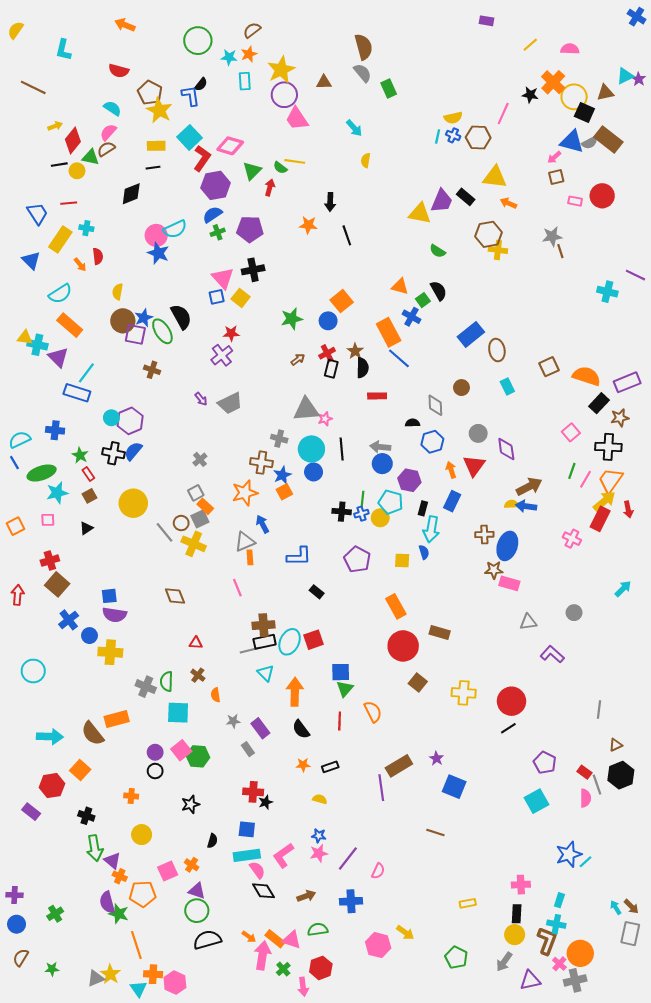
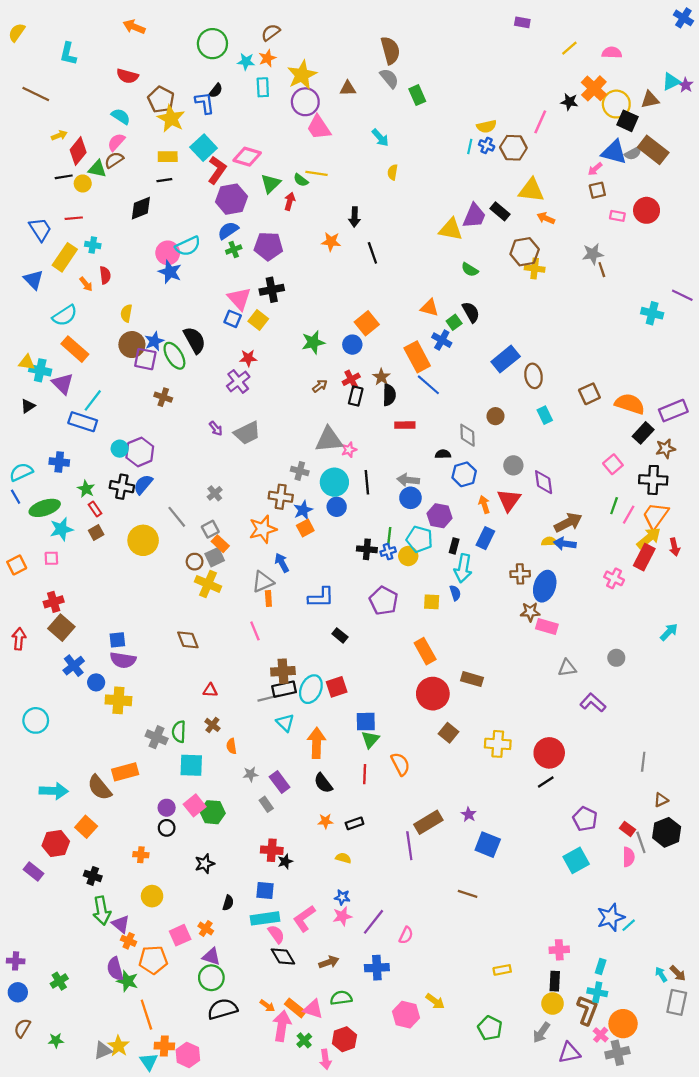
blue square: (217, 297) -> (233, 319), turned 35
black triangle: (86, 528) -> (28, 406), moved
gray line: (165, 532) -> (177, 517), moved

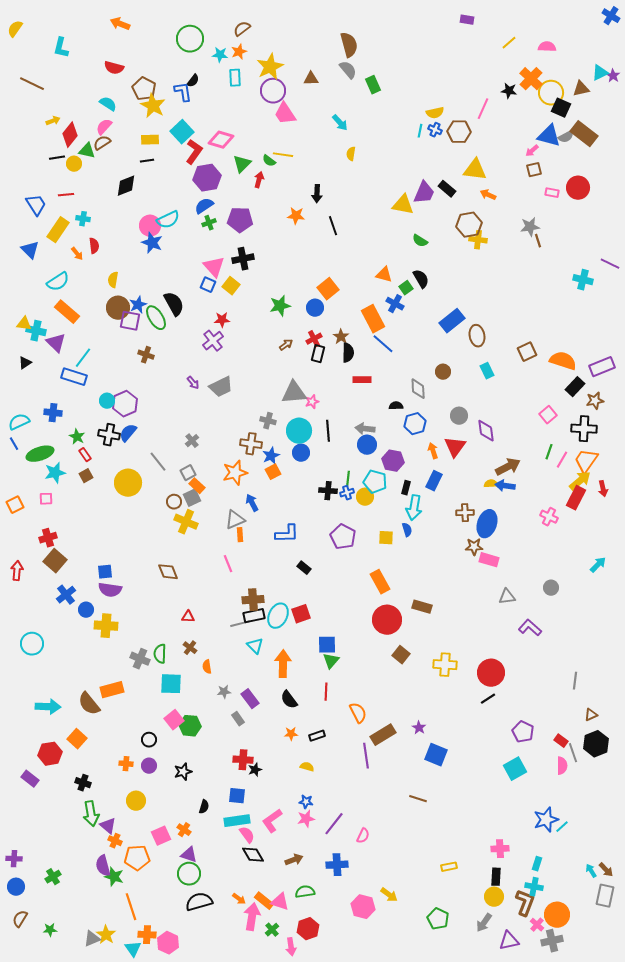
orange semicircle: (400, 764) -> (358, 713), moved
purple circle: (167, 808) -> (149, 766), moved

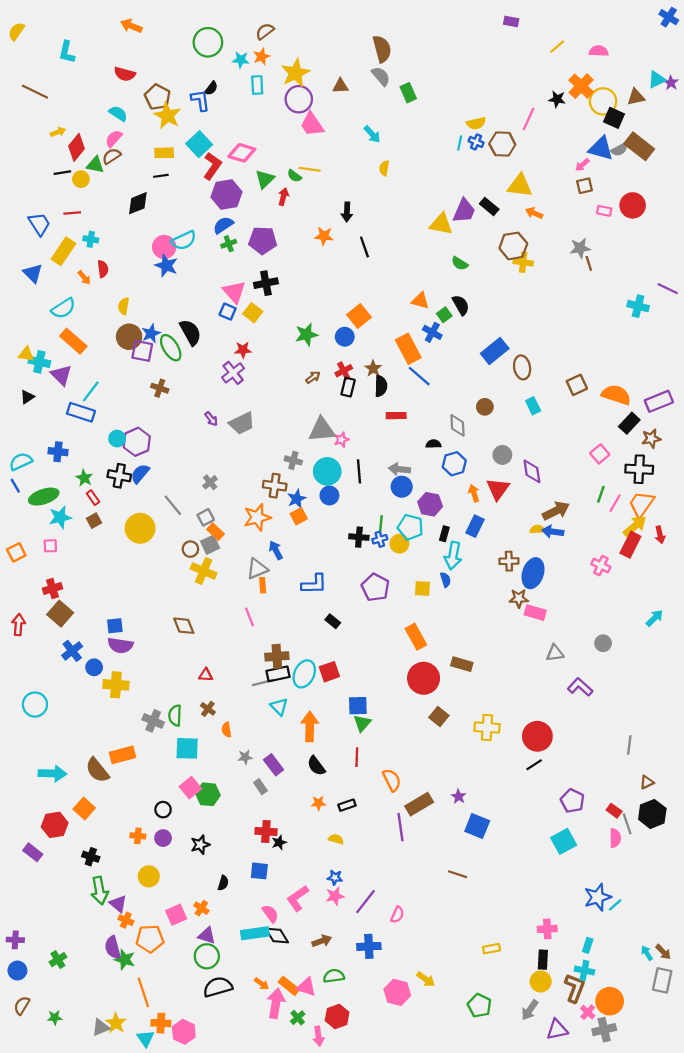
cyan rectangle: (237, 821) -> (255, 933), moved

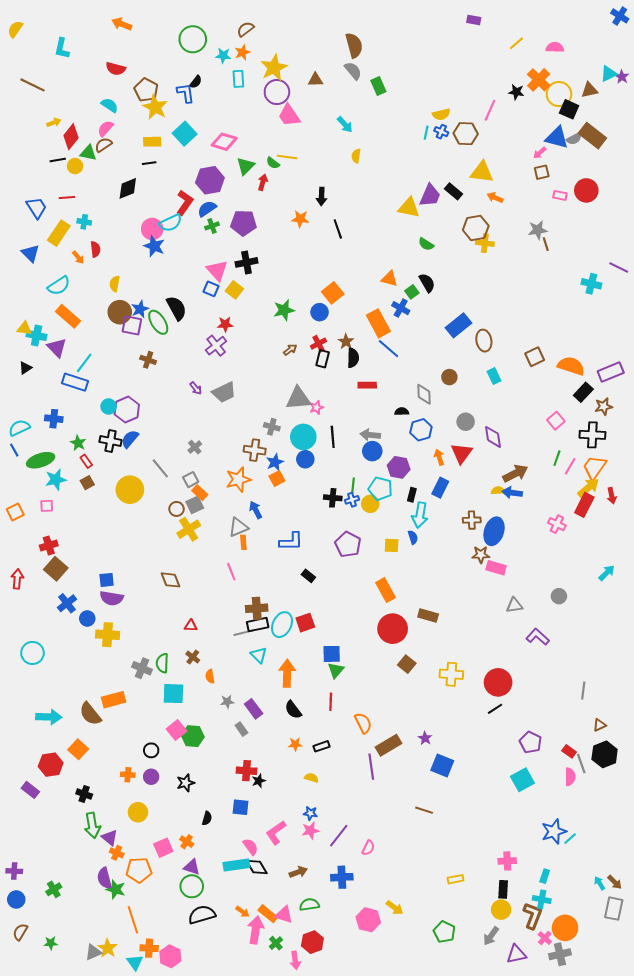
red L-shape: (212, 166) -> (185, 203), moved
yellow cross: (204, 571) -> (189, 529), turned 35

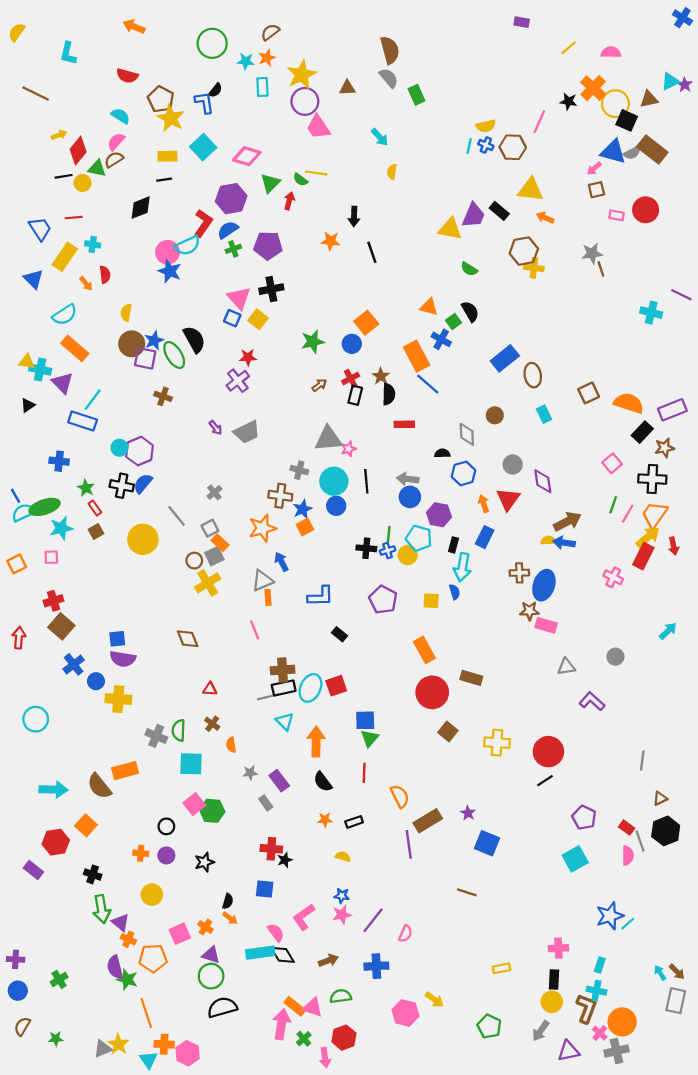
cyan semicircle: (19, 428) -> (23, 513), moved
orange arrow: (242, 912) -> (230, 918), moved

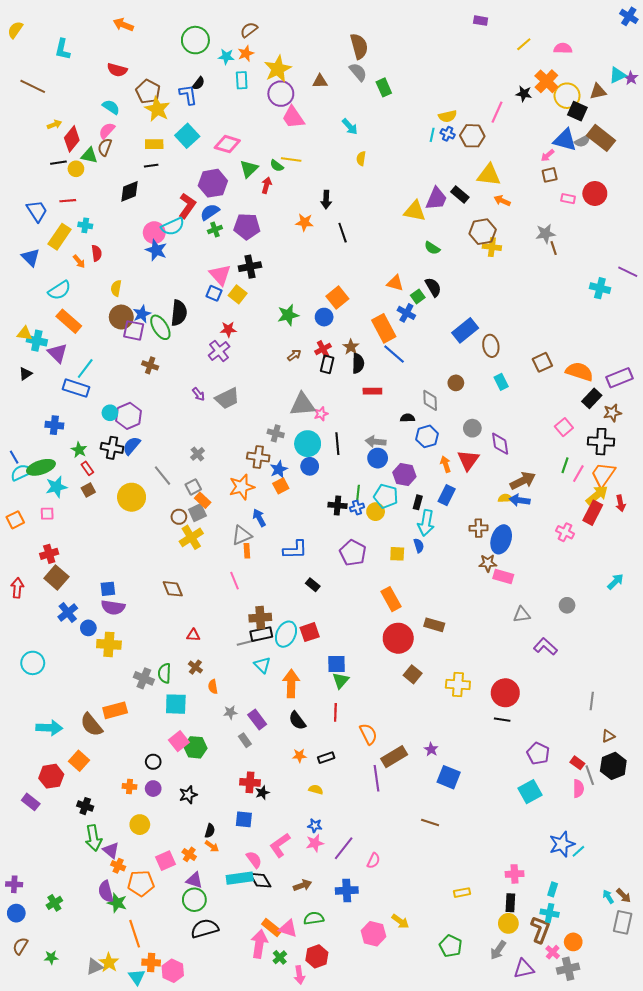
brown semicircle: (114, 160) -> (105, 147), turned -36
black semicircle: (194, 339) -> (179, 313), turned 35
black line: (545, 781) -> (502, 720), turned 42
orange circle: (622, 1022) -> (573, 942), size x0.7

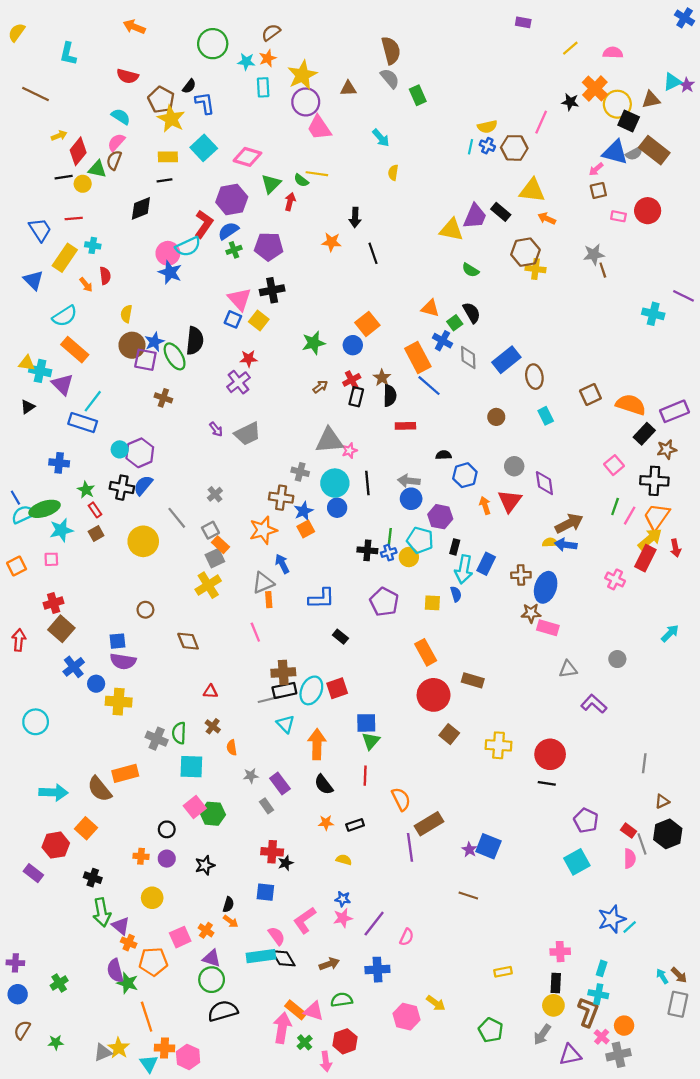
black semicircle: (198, 83) -> (189, 86), moved
gray diamond: (430, 400) -> (468, 358), moved
blue rectangle: (447, 495) -> (486, 564), moved
brown circle: (179, 517) -> (145, 610), moved
purple star: (431, 749) -> (469, 850), moved

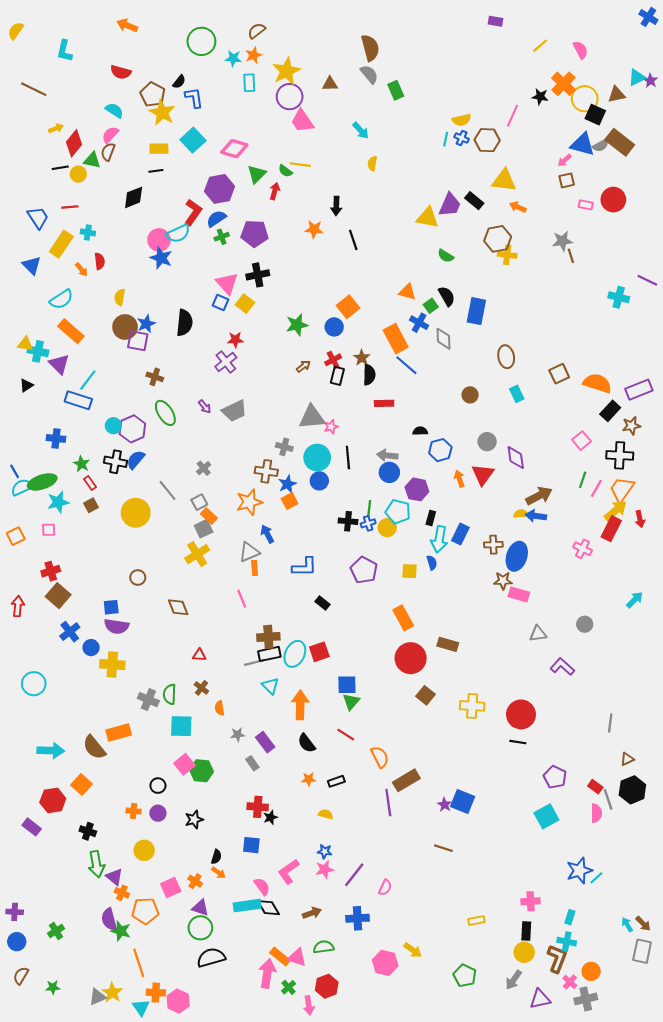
pink semicircle: (613, 53) -> (580, 50), turned 60
green ellipse: (175, 356) -> (165, 413), moved
blue rectangle: (506, 360) -> (476, 311), moved, turned -40
red line: (365, 776) -> (346, 735), turned -60

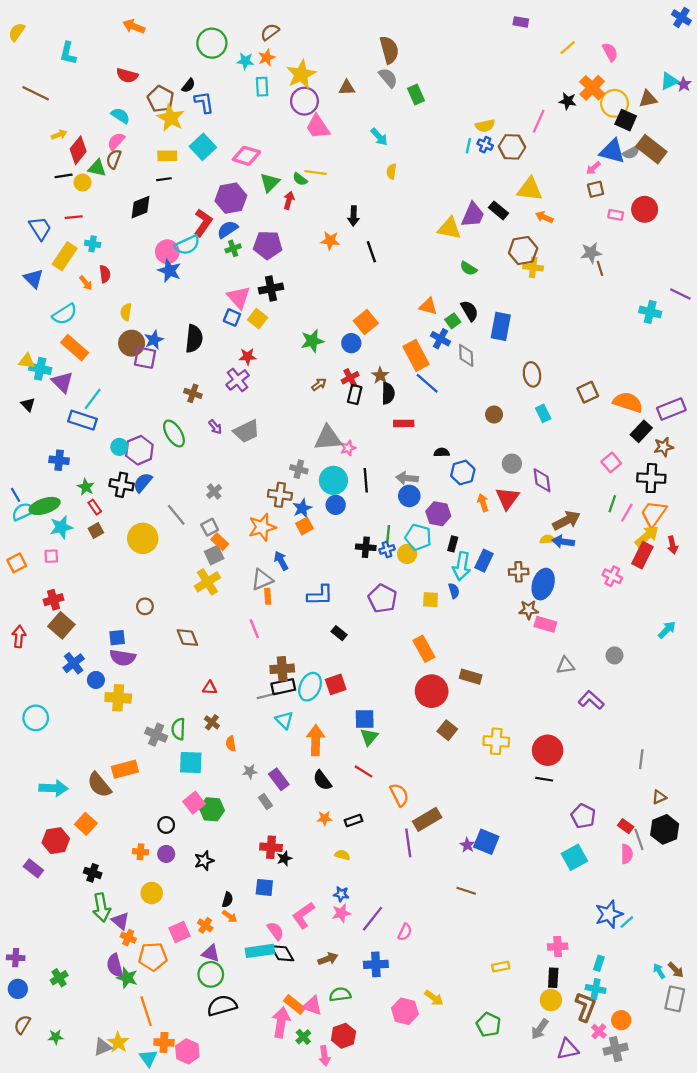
brown cross: (155, 377) -> (193, 393), moved
black triangle: (26, 385) -> (28, 404), turned -40

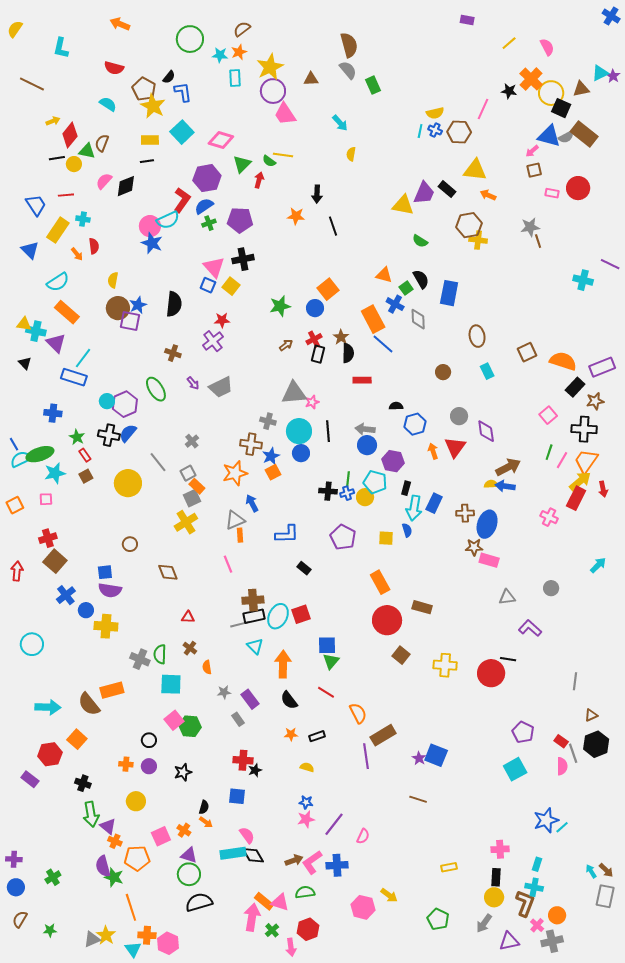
pink semicircle: (116, 141) -> (104, 181), moved
black line: (544, 779) -> (508, 659), moved
pink L-shape: (303, 915) -> (312, 862), moved

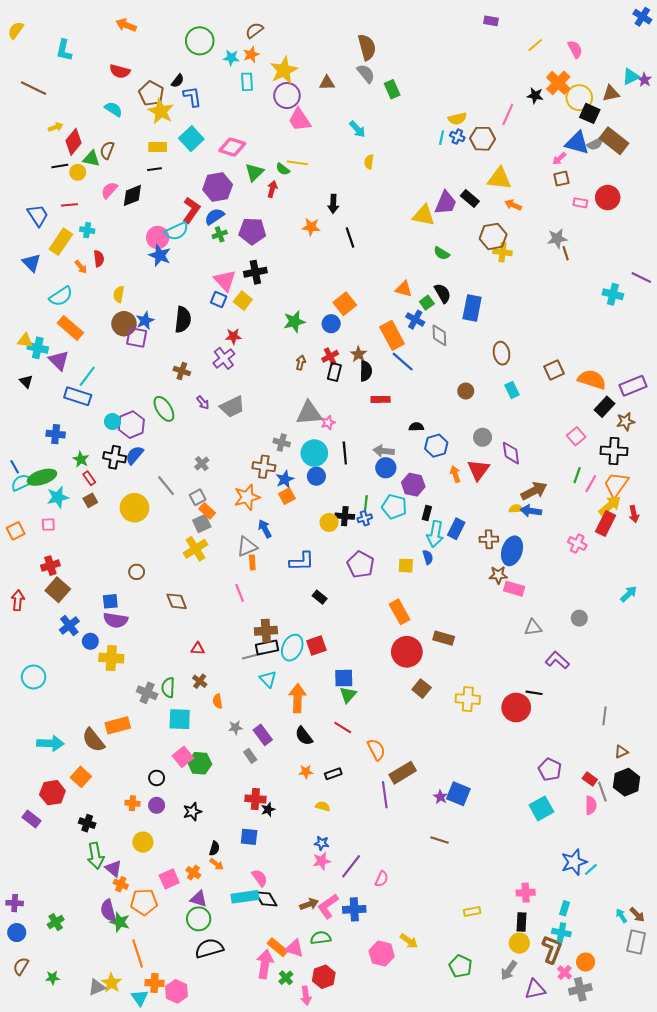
brown arrow: (286, 345) -> (301, 363), turned -40
yellow circle: (365, 497) -> (329, 522), moved

